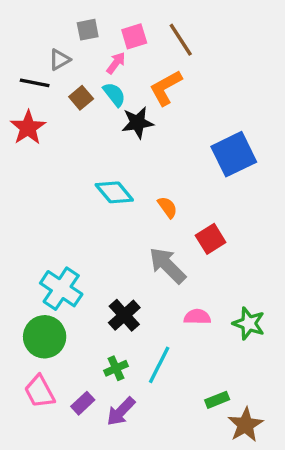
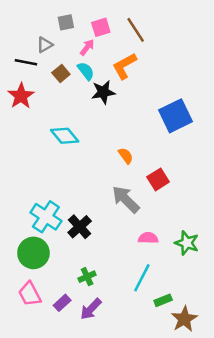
cyan diamond: (114, 192) -> (65, 136), moved
black cross: (124, 315) -> (80, 227), moved
cyan line: (159, 365) -> (142, 278), moved

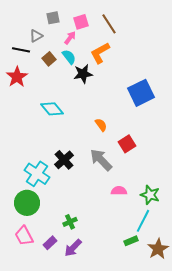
black cross: (80, 227) -> (64, 160), moved
cyan line: (142, 278) -> (143, 221), moved
brown star: (184, 319) -> (158, 249), moved

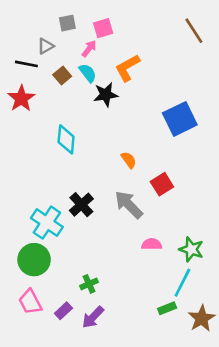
brown line: (109, 24) -> (194, 31), moved
cyan diamond: (52, 109) -> (66, 139), turned 45

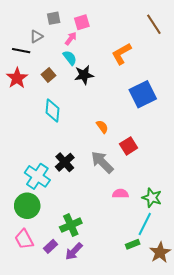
orange L-shape: (127, 68) -> (121, 54), moved
brown square: (62, 75) -> (48, 75), moved
green cross: (89, 284) -> (71, 225), size x1.5

